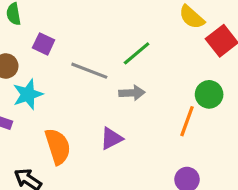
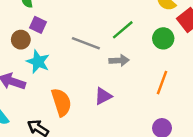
purple square: (44, 44) -> (38, 25), moved
cyan star: (28, 94) -> (38, 62), turned -30
green circle: (209, 94) -> (163, 38), moved

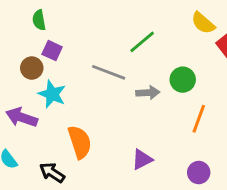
green line: (123, 30) -> (142, 42), moved
green circle: (163, 38) -> (183, 80), moved
purple triangle: (103, 96) -> (142, 159), moved

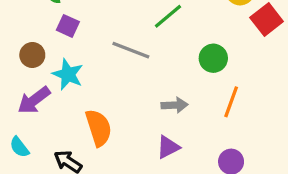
brown circle: (32, 68) -> (32, 55), moved
gray arrow: (148, 93) -> (175, 105), moved
purple arrow: (22, 117) -> (34, 100), turned -56

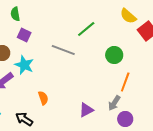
gray arrow: (175, 105) -> (114, 103), moved, turned 126
orange semicircle: (99, 128) -> (43, 98), size x0.6

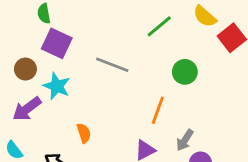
green line: (86, 29) -> (159, 26), moved
purple square: (24, 35) -> (57, 43), size x1.5
orange line: (125, 82) -> (158, 110), moved

